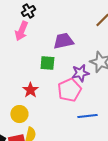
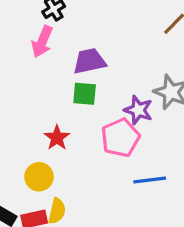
purple trapezoid: (63, 41) -> (89, 61), moved
purple star: (80, 73) -> (138, 110), turned 30

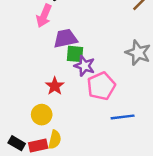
purple trapezoid: (89, 61) -> (65, 38), moved
purple star: (138, 110) -> (84, 66), moved

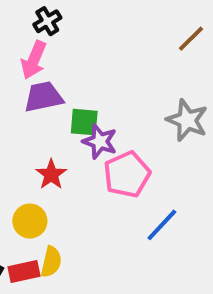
purple trapezoid: (65, 38) -> (43, 97), moved
blue line: (123, 117) -> (162, 225), turned -40

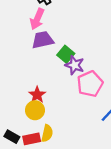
green square: (84, 122) -> (66, 54), turned 35
red star: (51, 174) -> (37, 95), moved

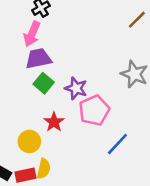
green square: (66, 54) -> (44, 83), moved
red star: (37, 95) -> (54, 122), moved

